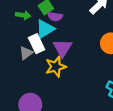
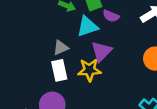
purple semicircle: (55, 16) -> (111, 16), moved
white rectangle: (37, 44) -> (59, 70), moved

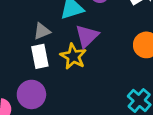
yellow star: (89, 70) -> (73, 56), turned 30

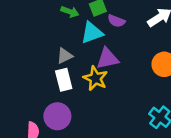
purple triangle: (87, 36) -> (107, 59), turned 35

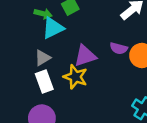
purple semicircle: (116, 21) -> (119, 48), moved
cyan triangle: (92, 33) -> (53, 28), moved

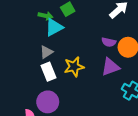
purple triangle: (85, 56) -> (110, 67), moved
yellow star: (75, 77) -> (74, 67), turned -30

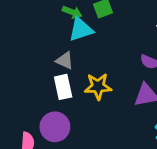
gray triangle: (46, 52) -> (65, 61), turned 48

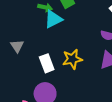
gray triangle: (65, 61) -> (17, 46), moved, turned 40

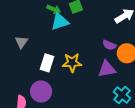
white rectangle: (47, 63) -> (47, 63), turned 30

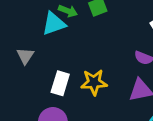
cyan triangle: (60, 22) -> (54, 24), moved

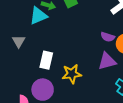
yellow star: (94, 82) -> (72, 74), moved

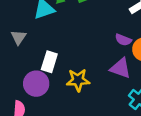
purple triangle: (107, 61) -> (120, 68), turned 30
purple circle: (43, 90) -> (36, 84), moved

